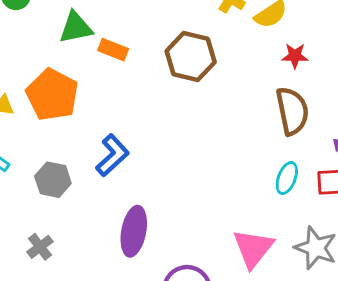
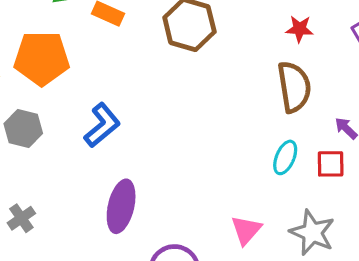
orange pentagon: (52, 95) -> (42, 58), turned -30
gray hexagon: (53, 180) -> (23, 129), moved
pink triangle: (253, 248) -> (246, 230), size x0.7

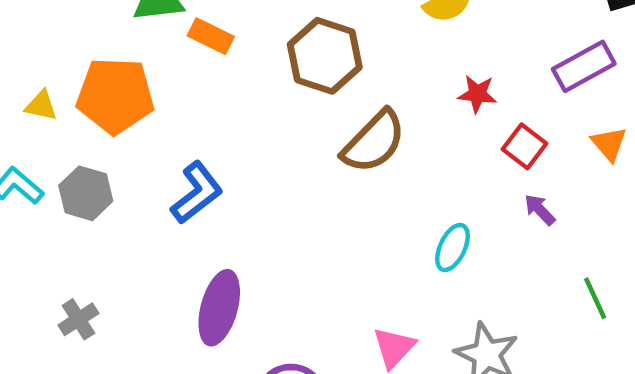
red star: (300, 29) -> (477, 94), moved
brown semicircle: (294, 87) -> (374, 142), moved, turned 51
red square: (331, 164) -> (524, 146), moved, turned 36

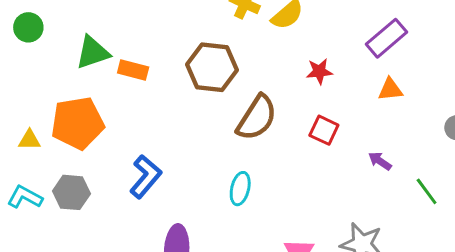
orange triangle: (609, 144) -> (390, 89), moved, turned -44
red square: (524, 146) -> (324, 130), moved
purple arrow: (540, 210) -> (380, 161), moved
cyan ellipse: (452, 248) -> (240, 189), moved

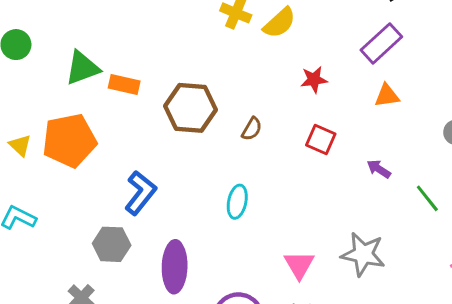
brown hexagon: (212, 67) -> (190, 108), moved
brown semicircle: (257, 118) -> (252, 129), size x0.5
yellow triangle: (29, 140) -> (20, 145), moved, turned 45
gray hexagon: (71, 192) -> (112, 244), moved

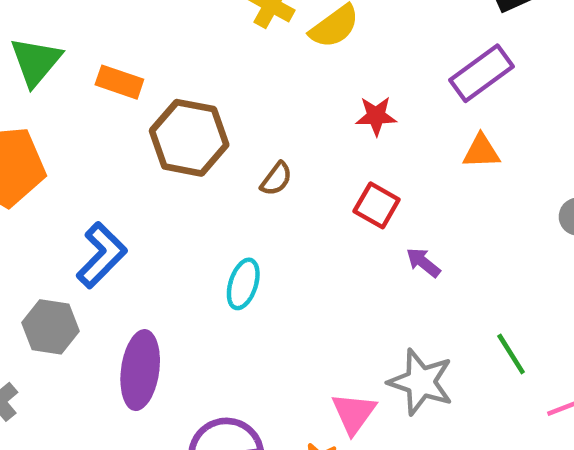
green triangle: (82, 68) -> (36, 61), turned -36
orange rectangle: (124, 84) -> (119, 82), moved
purple arrow: (379, 169) -> (423, 262), moved
green line: (427, 198) -> (511, 354), moved
pink triangle: (299, 265) -> (354, 413), moved

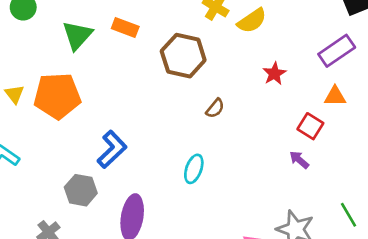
orange rectangle: (119, 82) -> (125, 28), moved
red star: (376, 116) -> (274, 74), turned -30
brown hexagon: (189, 138) -> (183, 56), moved
red square: (377, 205) -> (310, 126), moved

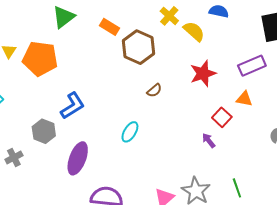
yellow semicircle: (252, 21) -> (194, 31), turned -115
orange rectangle: (125, 28) -> (110, 27), moved
red star: (274, 74) -> (203, 73), size x1.5

